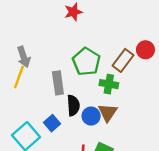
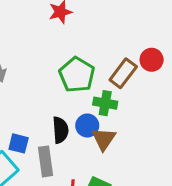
gray rectangle: (58, 83) -> (45, 161), moved
blue circle: (91, 116) -> (87, 126), moved
blue square: (52, 123) -> (19, 143), moved, turned -35

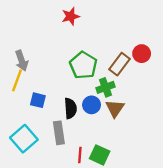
green cross: (105, 103) -> (105, 87), turned -30
brown triangle: (104, 139) -> (115, 108), moved
blue square: (19, 143) -> (38, 100), moved

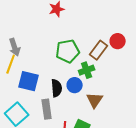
green pentagon: (83, 65) -> (68, 51), turned 30
blue square: (38, 100) -> (29, 81), size x1.5
brown triangle: (115, 108) -> (95, 100), moved

